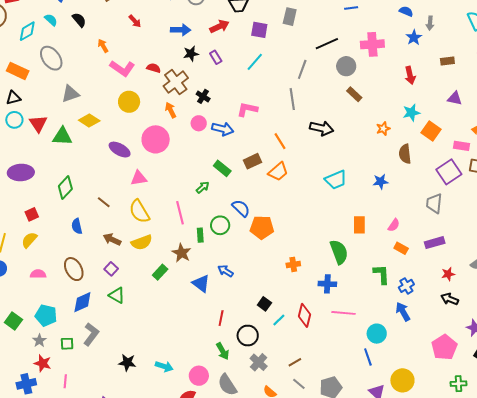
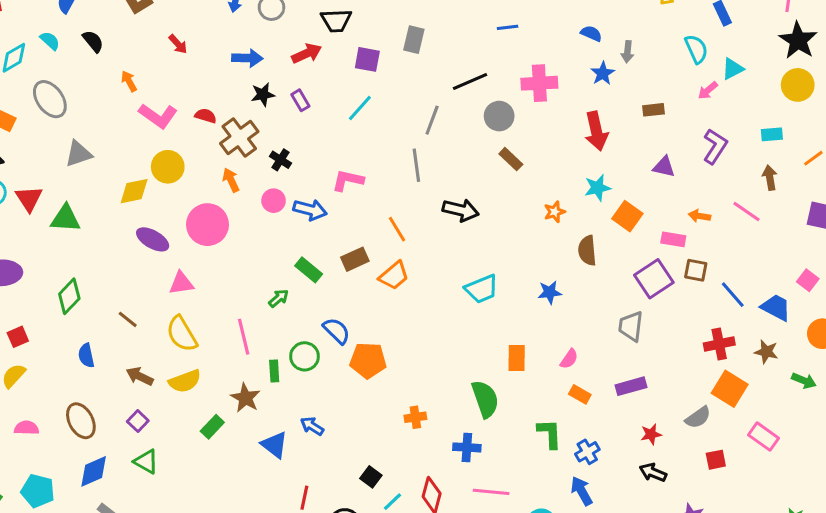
red arrow: (410, 75) -> (596, 131), size x1.4
yellow diamond: (89, 120) -> (134, 191), moved, turned -45

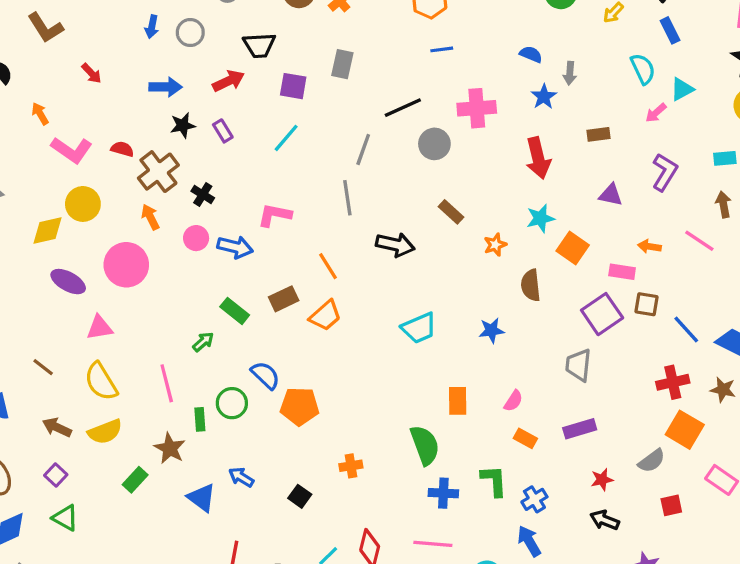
brown rectangle: (511, 159) -> (451, 212), moved
blue cross: (467, 447) -> (443, 493), moved
black square: (371, 477) -> (300, 496), moved

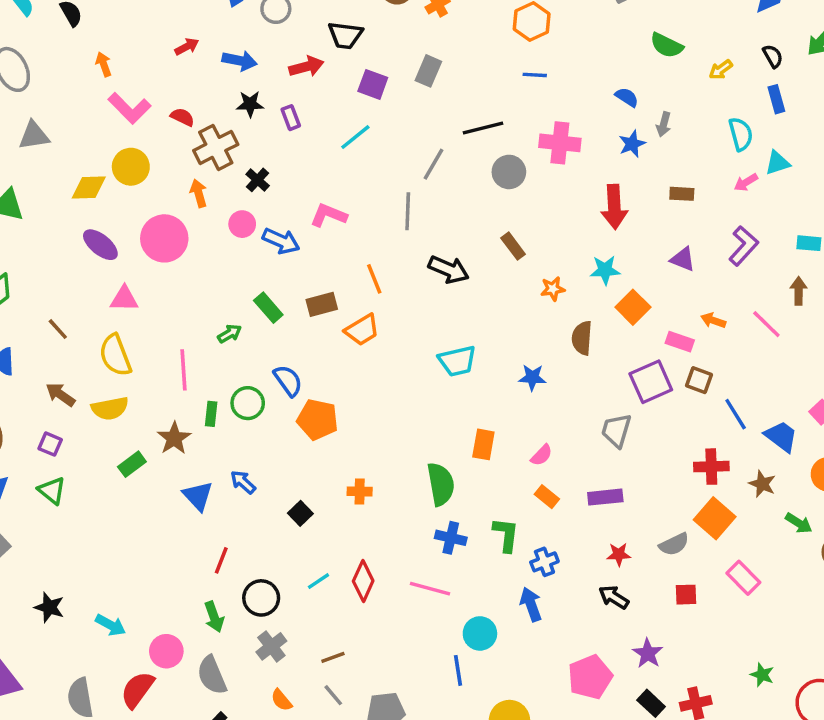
red arrow: (91, 73) -> (187, 47), moved, turned -85
purple square: (56, 475) -> (50, 444), turned -30

